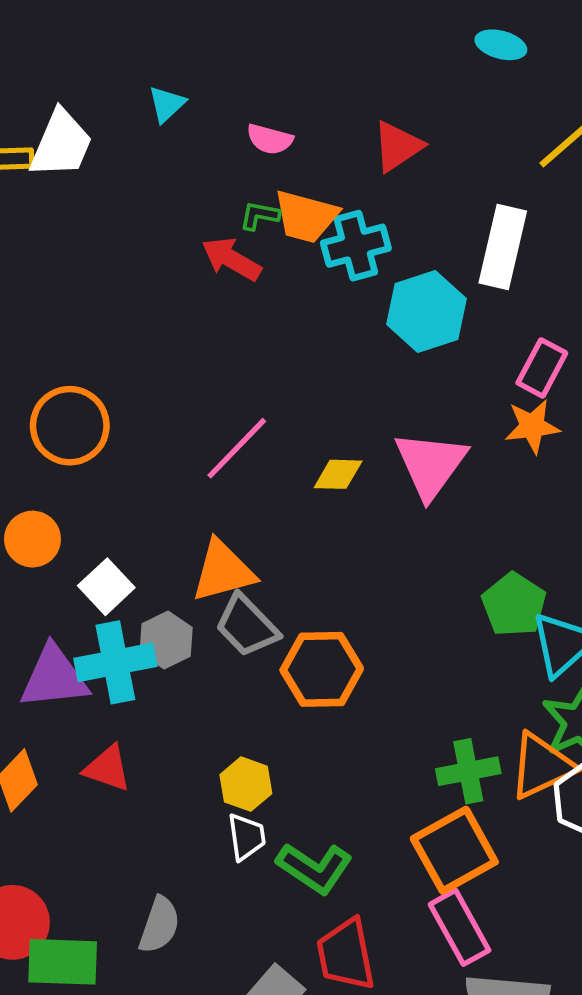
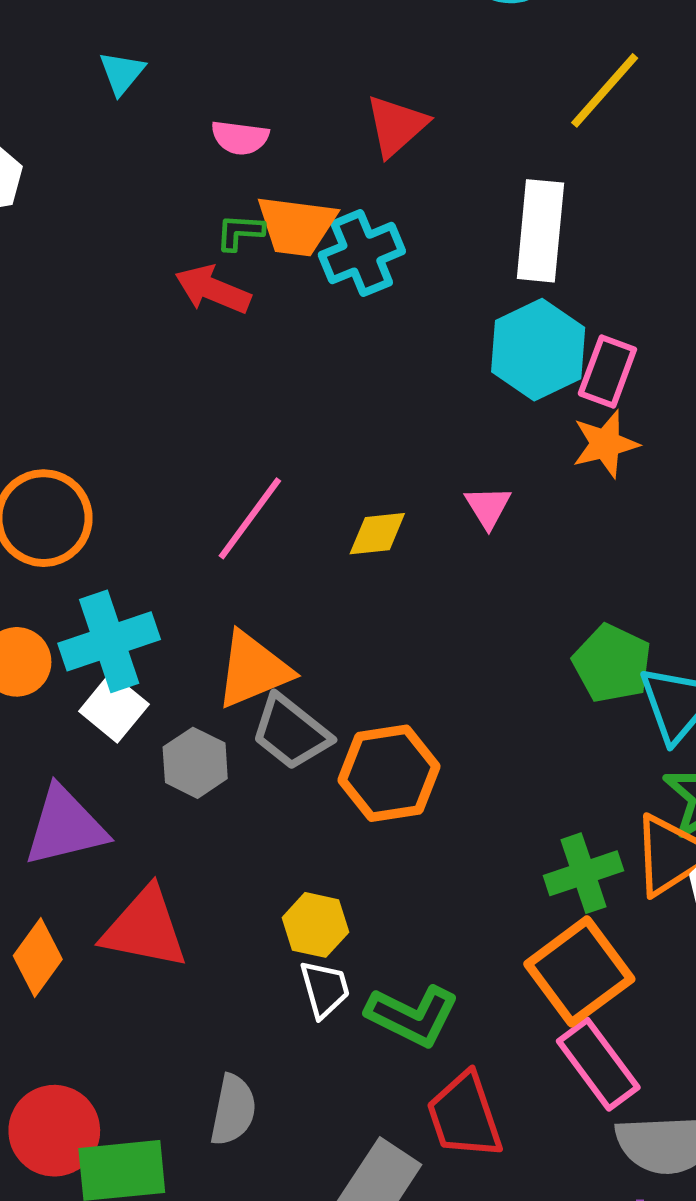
cyan triangle: (167, 104) -> (122, 73), moved
cyan hexagon: (426, 311) -> (538, 350), moved
pink triangle: (431, 465) -> (488, 507), size x0.5
cyan cross: (115, 662) -> (109, 641), moved
red triangle: (107, 768) -> (145, 928), size x1.5

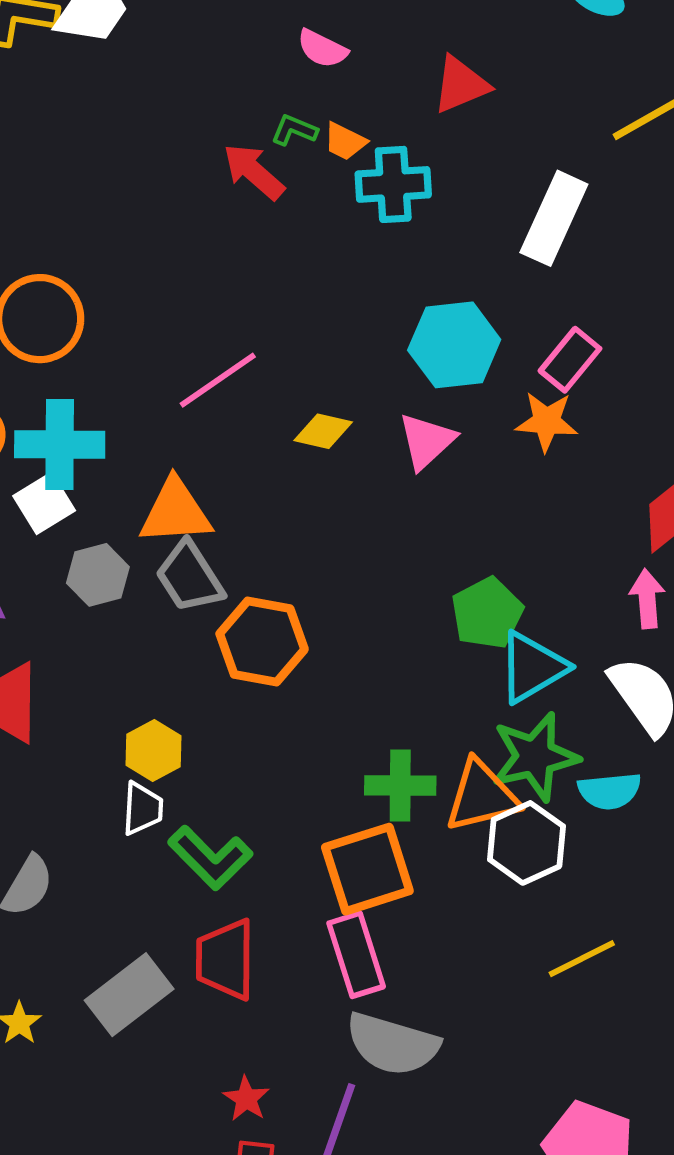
orange trapezoid: (296, 226) -> (345, 141), size x0.6
cyan hexagon: (538, 350) -> (454, 345), moved
pink triangle: (488, 507) -> (427, 441), size x1.4

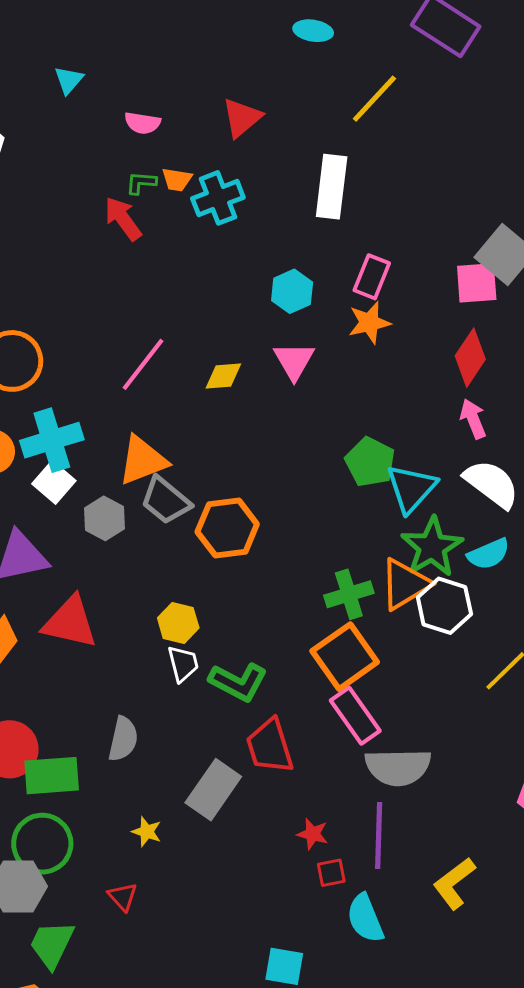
red arrow: (254, 172) -> (123, 219), turned 30
cyan hexagon: (454, 345) -> (292, 291), size x0.7

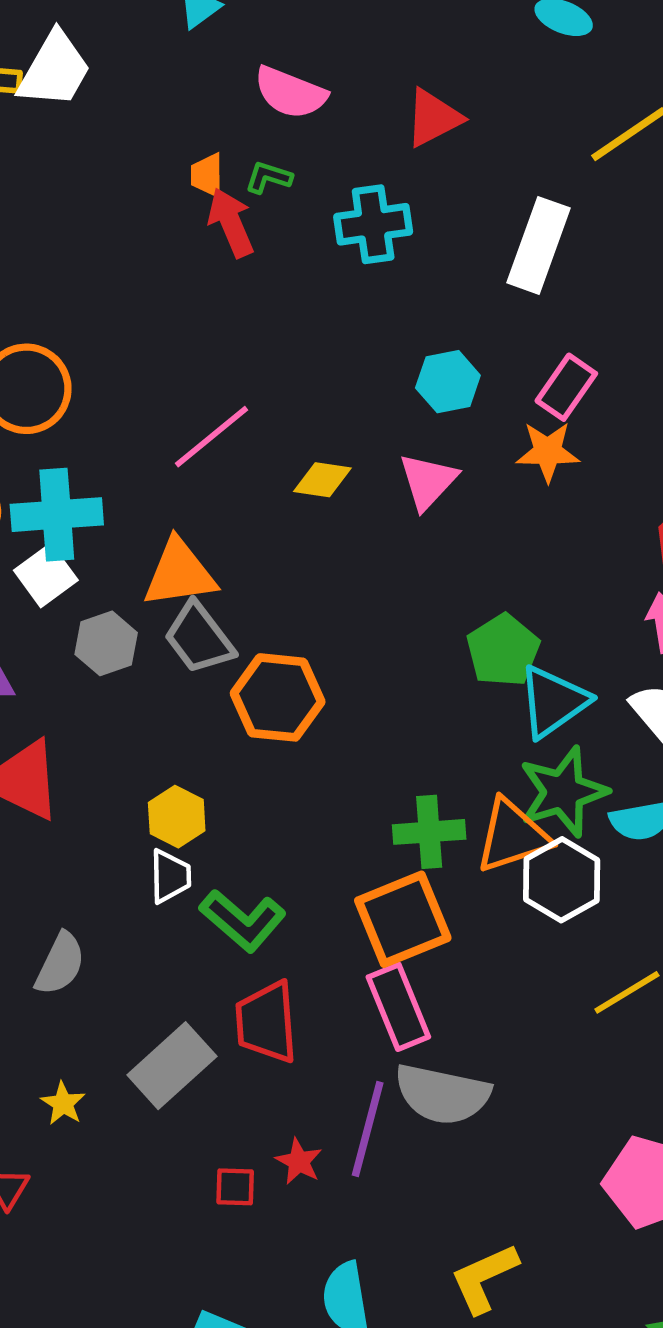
pink semicircle: (143, 123) -> (290, 93), size x1.4
orange trapezoid: (177, 180) -> (207, 175), moved, turned 68
purple line: (379, 836) -> (368, 1129), moved
red square: (331, 873) -> (235, 1187), moved

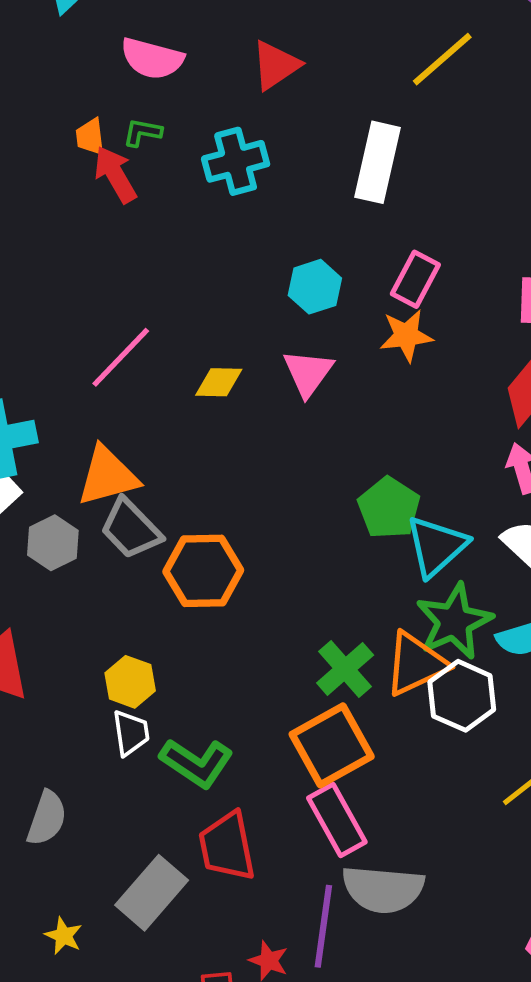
green cross: (429, 832) -> (345, 669), turned -30

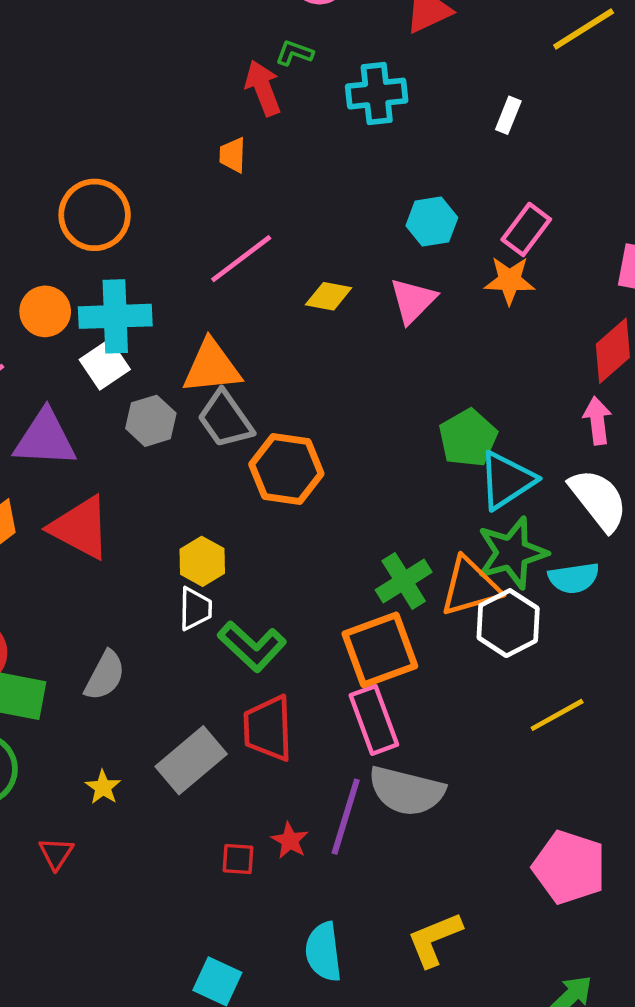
orange trapezoid: (90, 137) -> (233, 155), moved
white rectangle: (378, 162) -> (508, 115), size x0.5

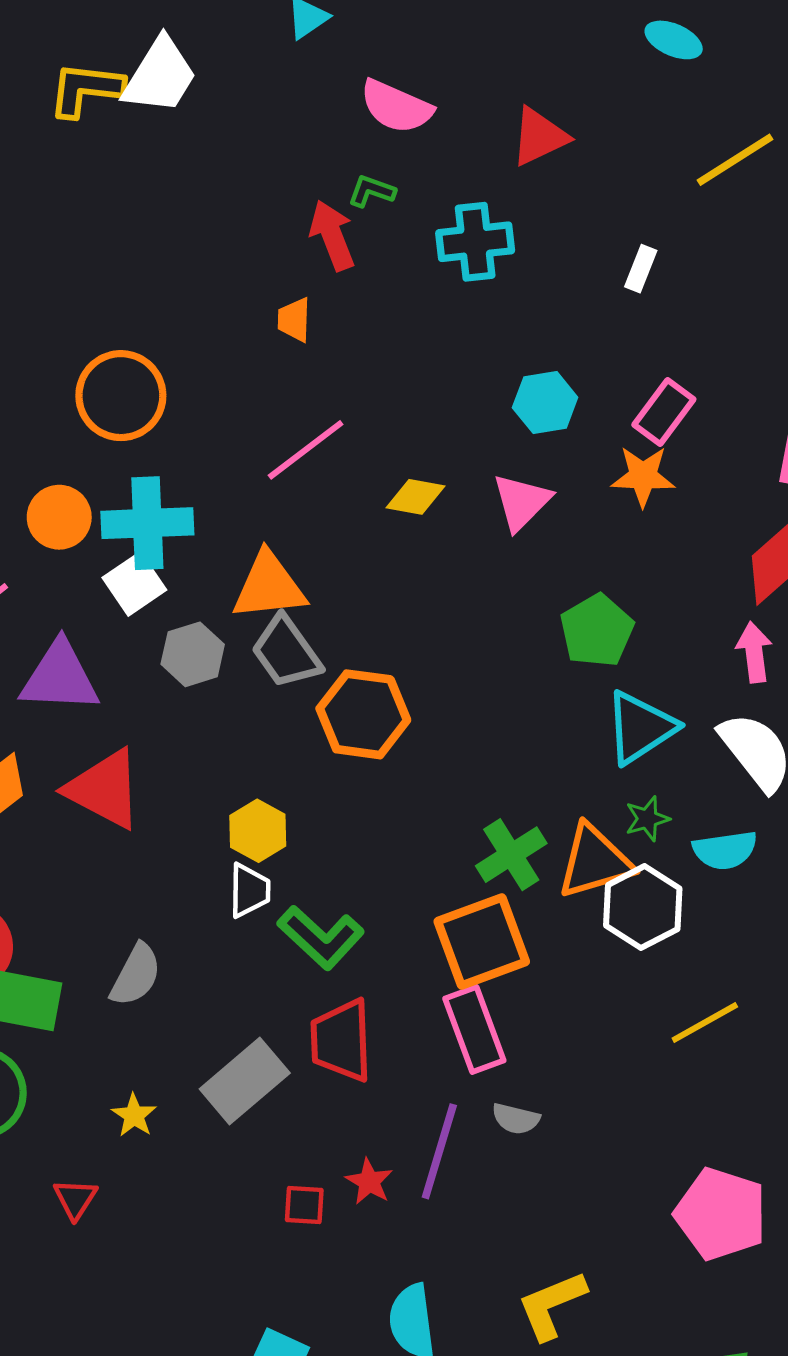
green pentagon: (468, 438) -> (597, 631), moved
green star: (512, 553) -> (647, 819), size x0.5
gray semicircle: (407, 791) -> (516, 1119), size x0.5

